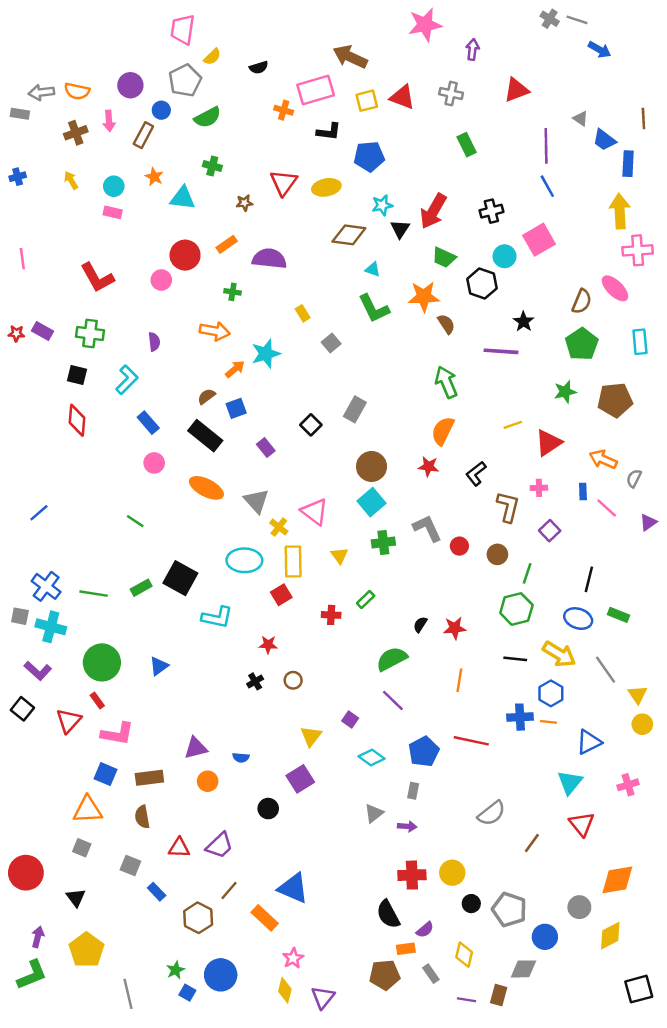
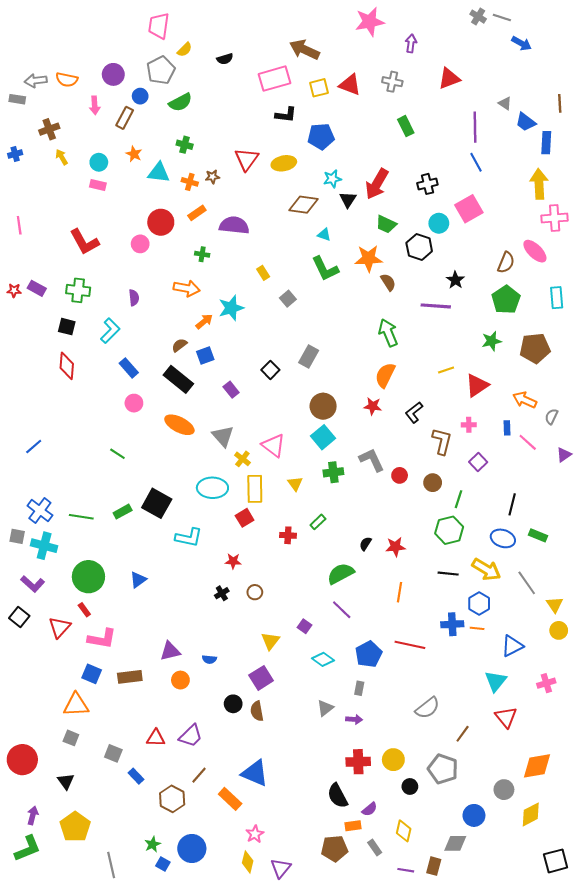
orange cross: (284, 110) -> (190, 182), moved
brown cross: (76, 133) -> (49, 129), moved
brown semicircle: (142, 817) -> (257, 711), moved
gray pentagon: (509, 910) -> (443, 769), moved

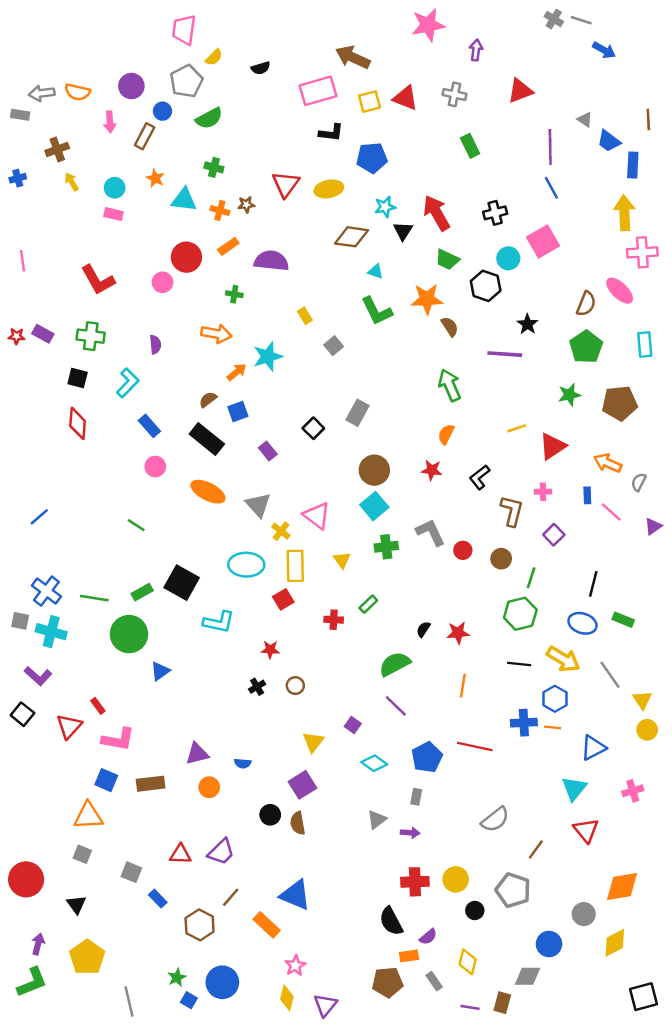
red arrow: (377, 184) -> (437, 213), turned 120
orange semicircle: (385, 375) -> (446, 434), size x0.7
green circle: (88, 577) -> (129, 634), moved

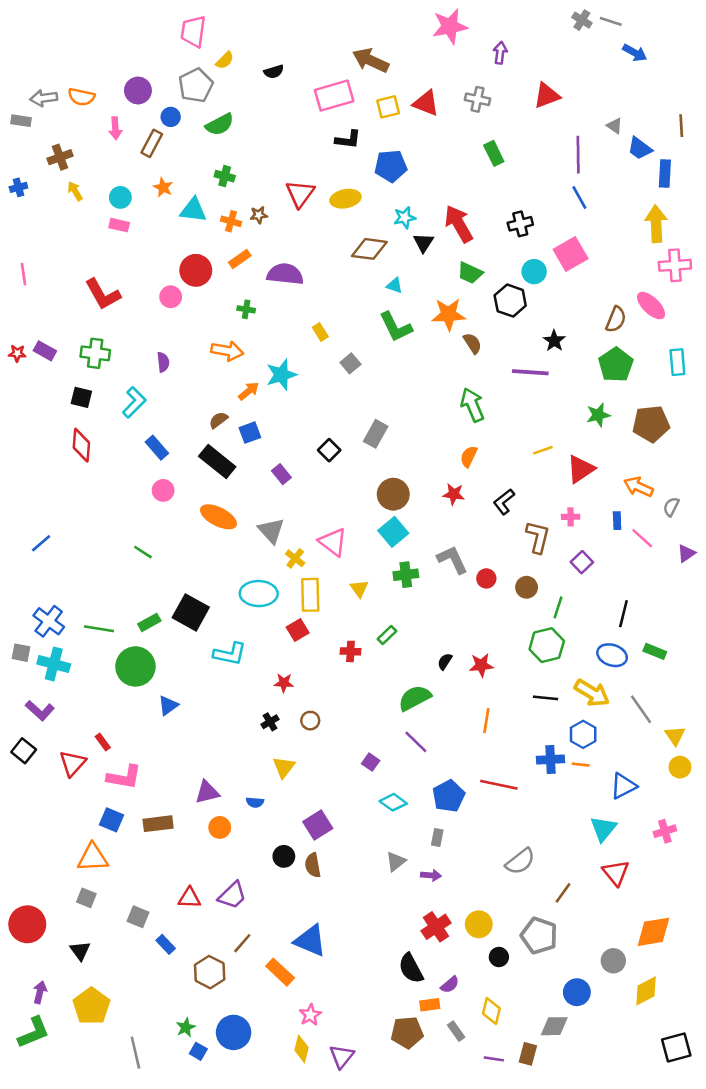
yellow triangle: (313, 742) -> (284, 767), moved
red cross: (415, 882) -> (436, 927), turned -32

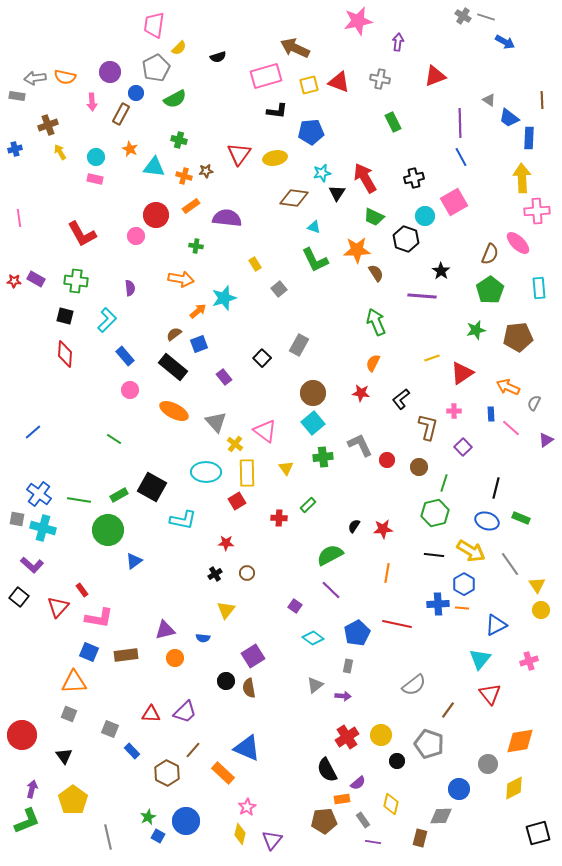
purple line: (494, 1059) -> (373, 842), moved

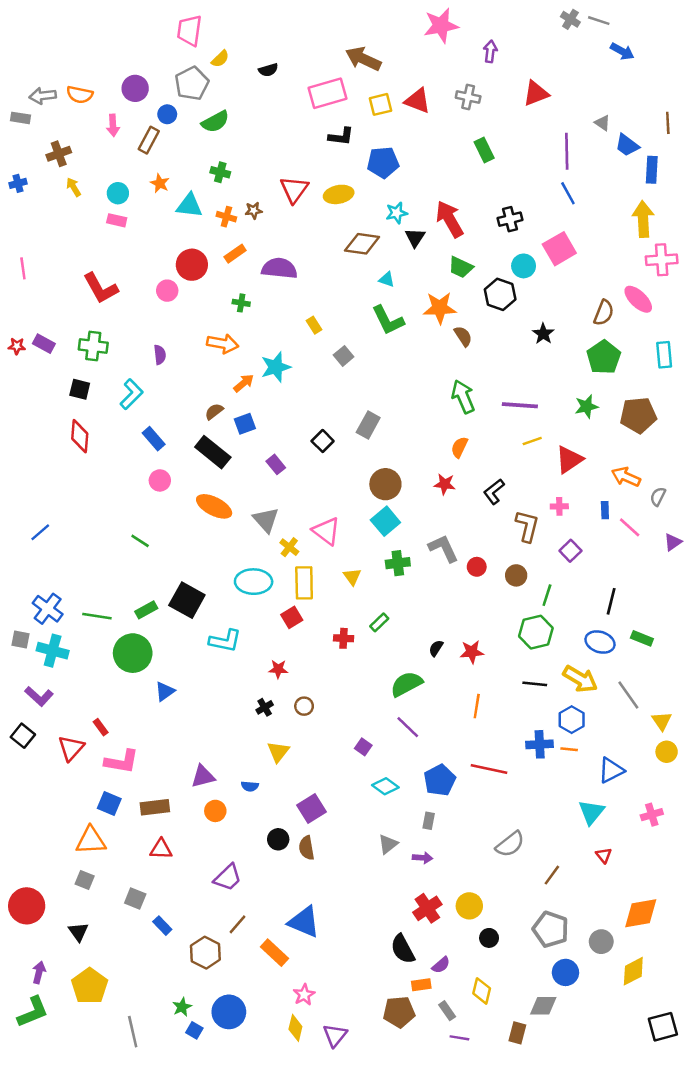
purple line: (422, 296) -> (520, 405), moved
red triangle: (490, 694) -> (604, 855), size x0.6
red triangle: (151, 714) -> (161, 849), moved
gray pentagon: (429, 744) -> (551, 929), moved

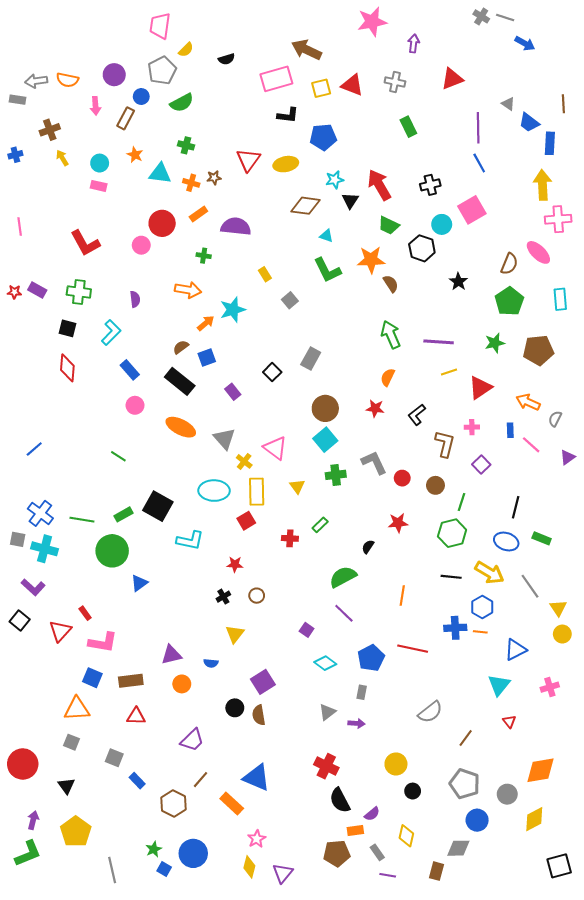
red star: (472, 652) -> (398, 523), moved
red cross: (427, 908) -> (326, 766), moved, turned -30

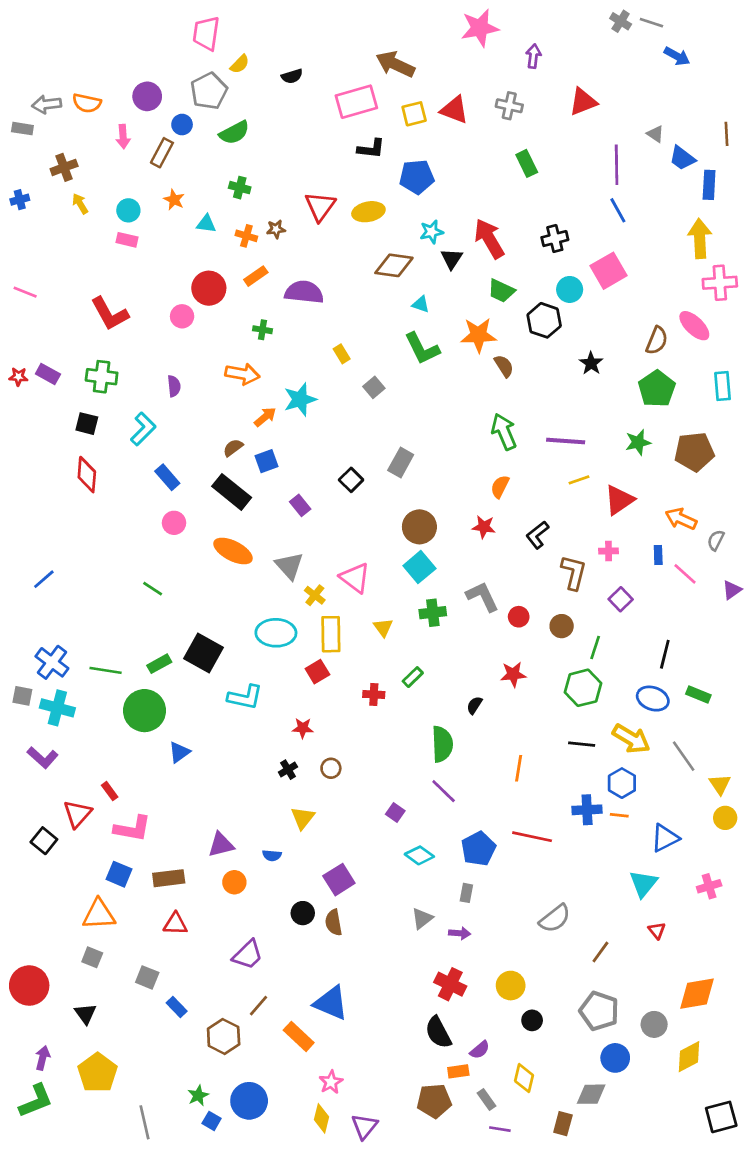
cyan triangle: (160, 173) -> (206, 224), size x0.7
pink line: (20, 226) -> (25, 292), turned -60
green semicircle: (343, 577) -> (442, 744), turned 116
black square: (20, 621) -> (44, 841), moved
red cross: (326, 766) -> (450, 984), moved

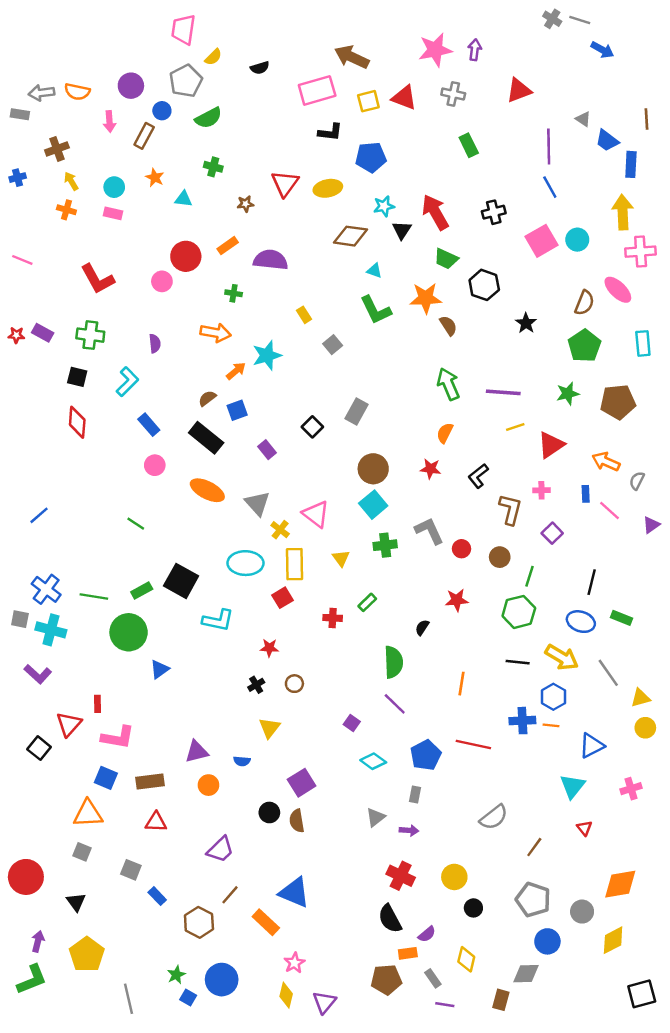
pink star: (480, 28) -> (435, 50), moved
orange cross: (246, 236) -> (66, 210), moved
cyan circle: (570, 289) -> (577, 240), moved
yellow triangle: (720, 784) -> (641, 698), turned 48
red rectangle: (110, 791) -> (97, 704), turned 35

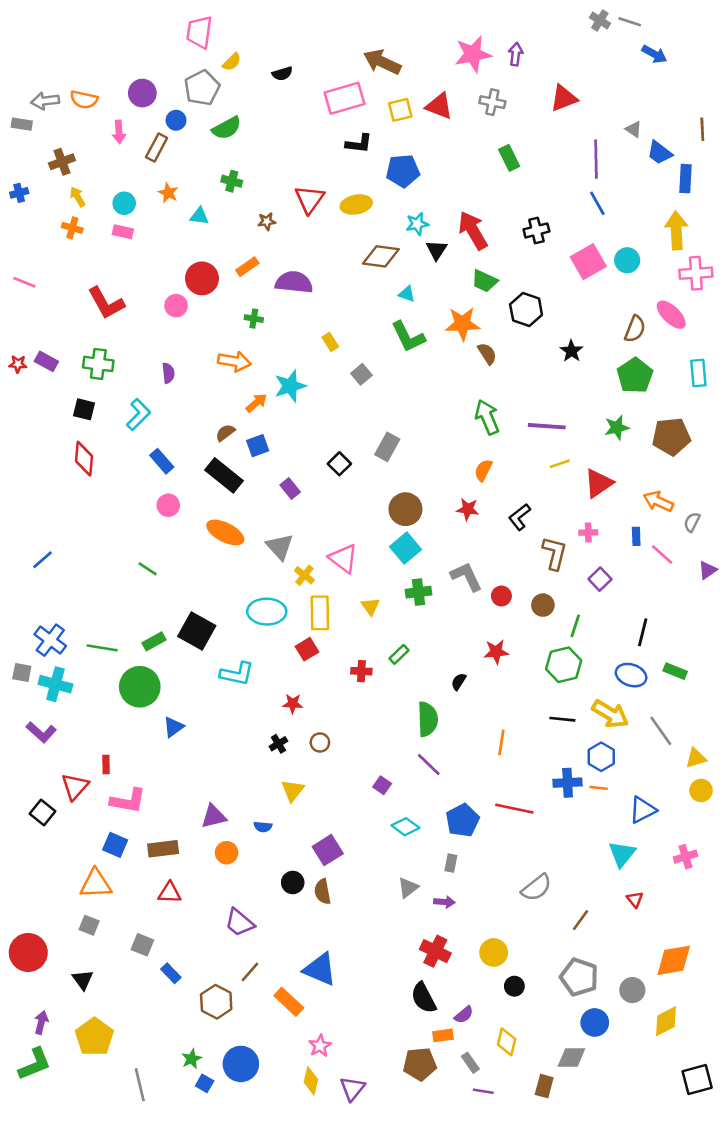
purple trapezoid: (220, 849) -> (240, 923), turned 84

